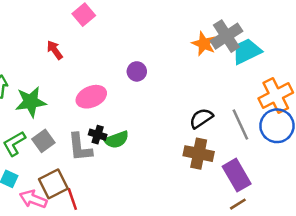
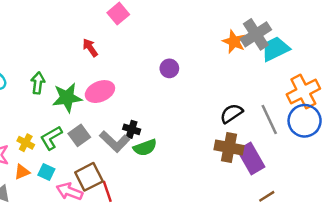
pink ellipse: (91, 97) -> (100, 92), moved
green semicircle: (117, 140) -> (145, 148), moved
gray L-shape: (80, 147) -> (115, 141), turned -40
purple rectangle: (237, 175) -> (251, 159), moved

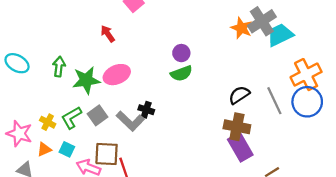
green semicircle: (145, 148) -> (181, 73), moved
purple rectangle: (251, 159) -> (240, 147), moved
brown square: (89, 177) -> (107, 154), turned 30

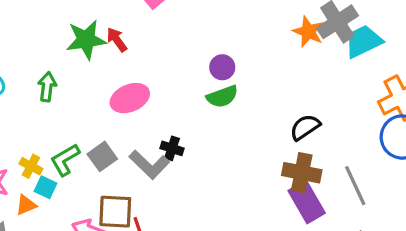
green star: (86, 80) -> (86, 40), moved
gray line: (274, 101) -> (355, 186), moved
cyan square: (67, 149) -> (46, 187), moved

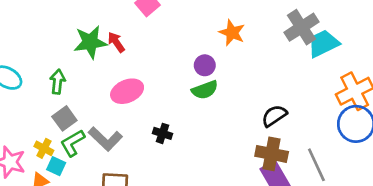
orange star: (308, 32) -> (232, 33), moved
gray square: (102, 156) -> (64, 118), moved
gray L-shape: (149, 165) -> (105, 139), moved

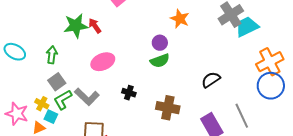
brown cross: (272, 154) -> (168, 108), moved

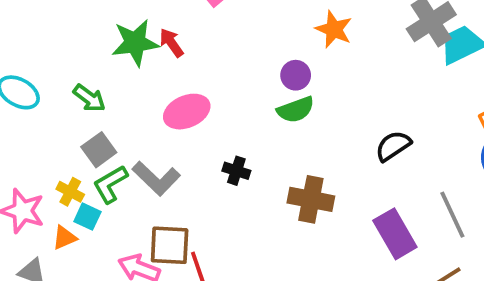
green arrow: (52, 55) -> (89, 98), turned 120

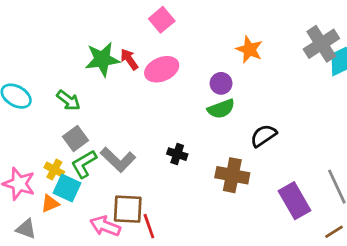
pink ellipse: (187, 112) -> (162, 69), moved
black semicircle: (393, 146) -> (263, 136), moved
cyan square: (87, 217) -> (67, 188), size x1.4

